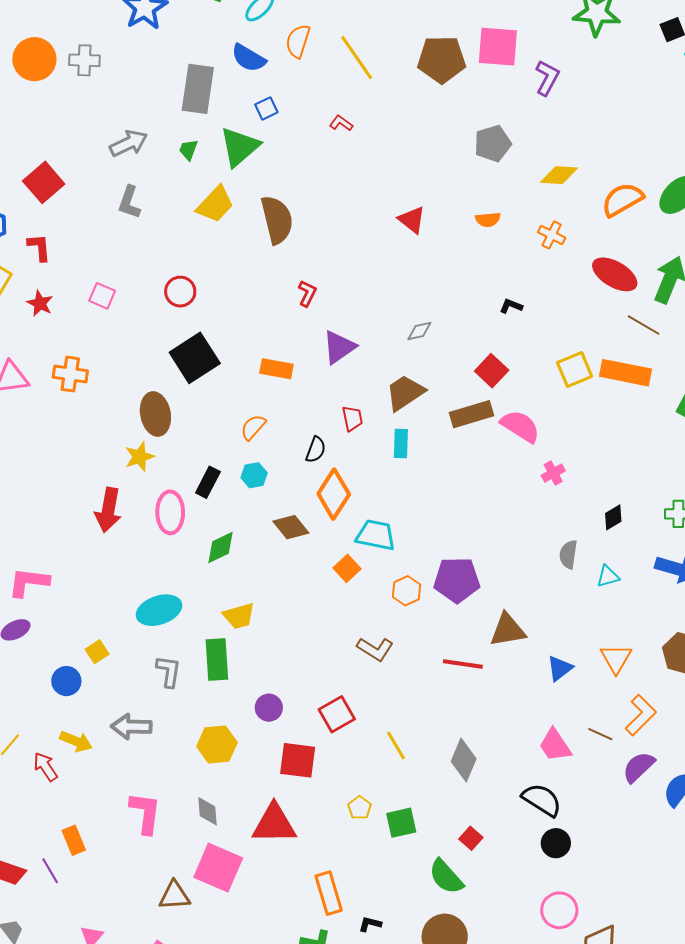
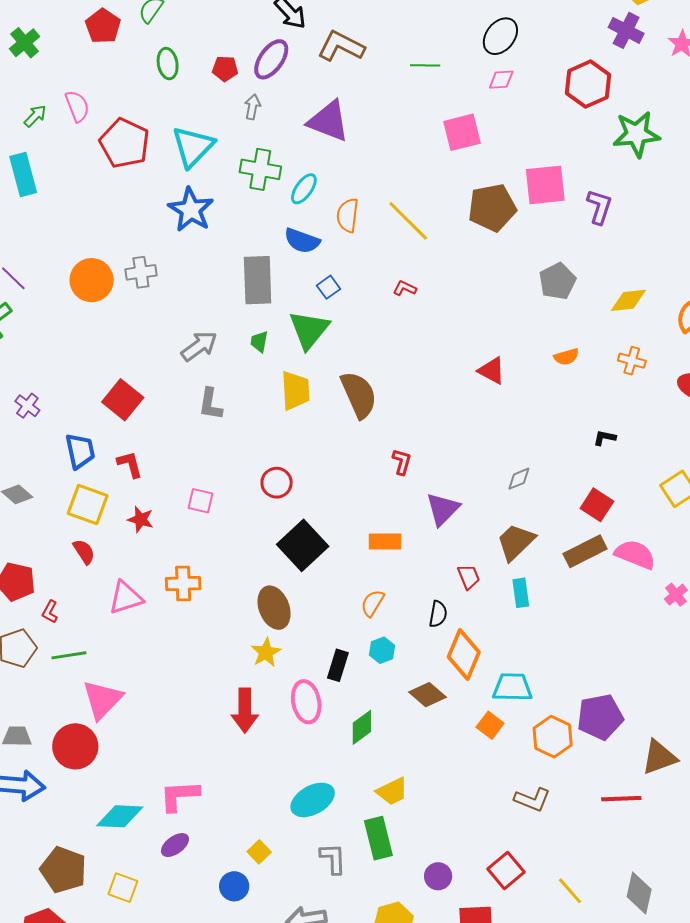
yellow trapezoid: (215, 204) -> (295, 391), turned -36
orange hexagon: (407, 591) -> (553, 737), size x1.4

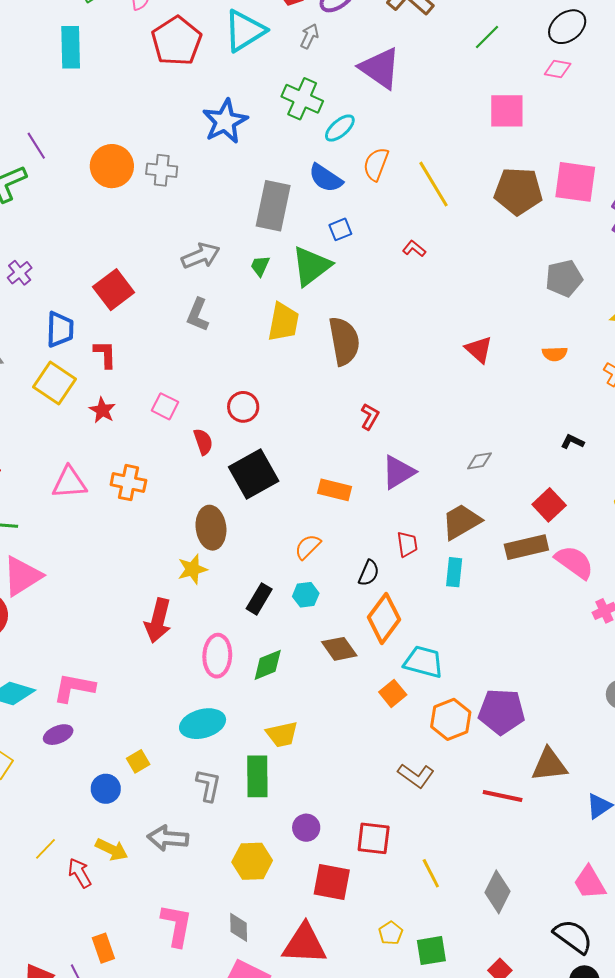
green line: (425, 65) -> (487, 37), turned -60
cyan triangle: (193, 147) -> (245, 31), moved
red semicircle: (84, 552) -> (203, 442), moved
pink ellipse: (306, 702) -> (217, 656), moved
red square: (506, 871) -> (374, 838), turned 33

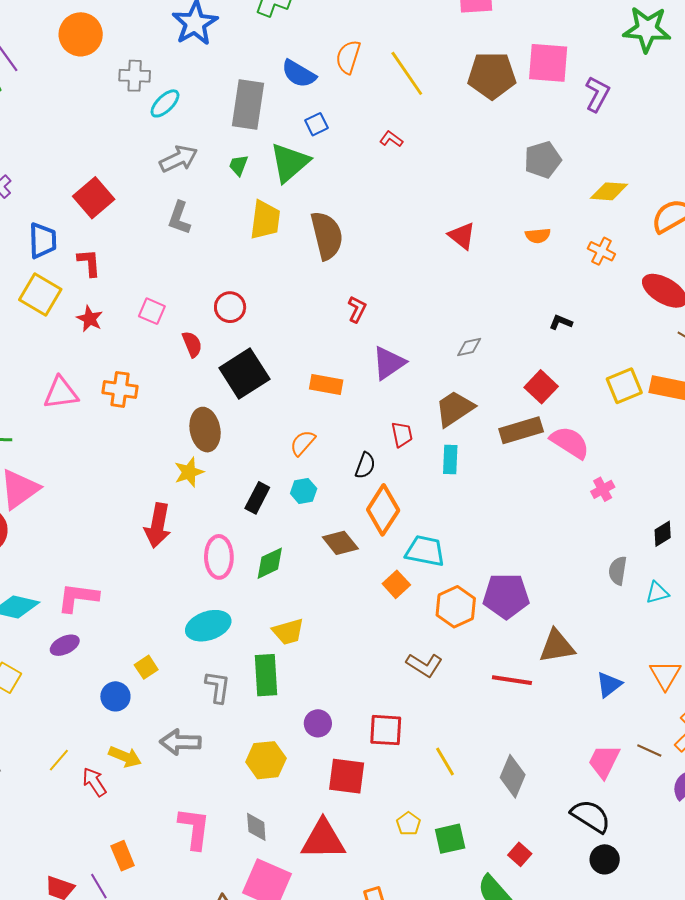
cyan ellipse: (340, 128) -> (165, 103), moved
orange circle: (112, 166) -> (81, 34), moved
pink trapezoid: (590, 883) -> (604, 761), turned 60

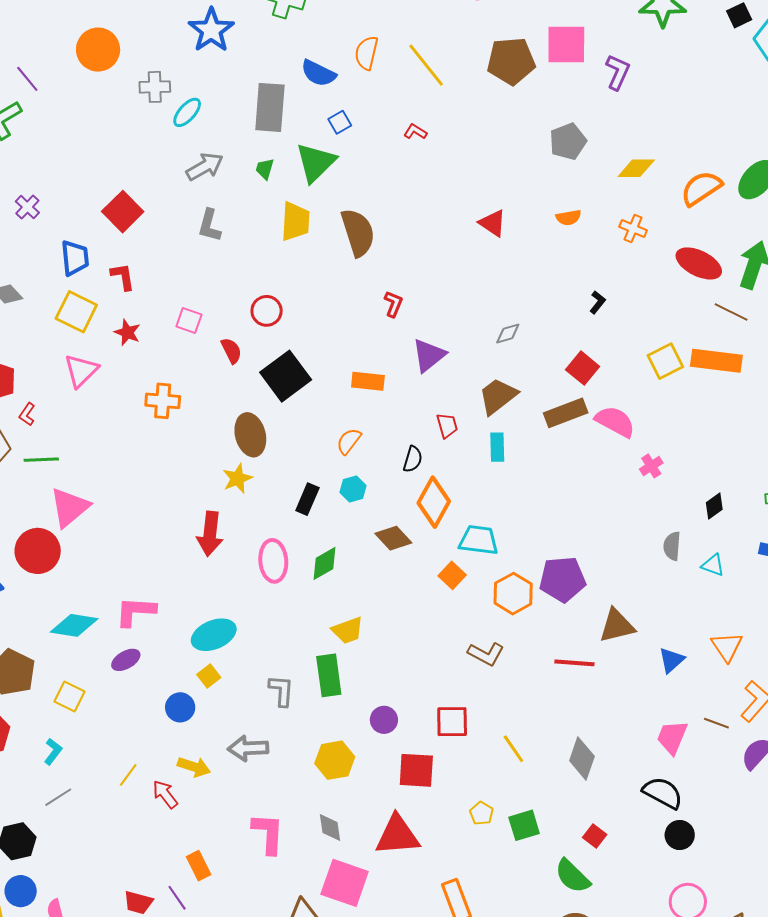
black L-shape: (561, 322) -> (597, 302), turned 110
pink triangle: (61, 393) -> (81, 371), moved, turned -33
cyan triangle: (657, 593) -> (713, 565), turned 40
cyan ellipse: (208, 626) -> (214, 635), moved

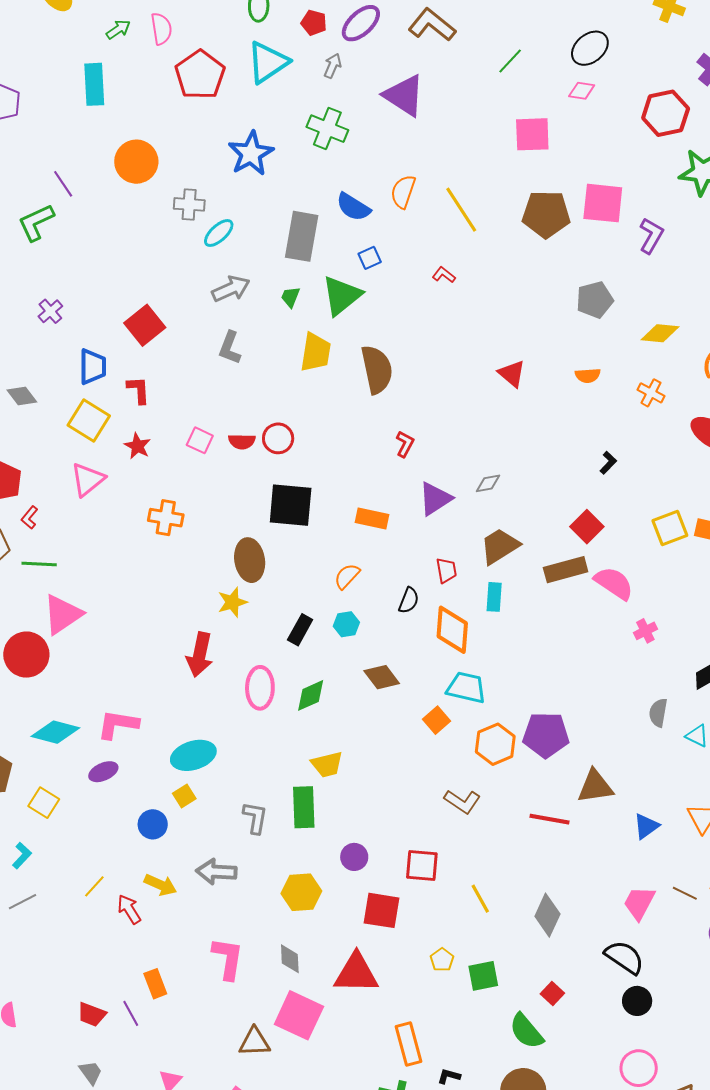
gray diamond: (508, 334) -> (488, 483), moved
red semicircle: (231, 351) -> (242, 441), moved, turned 112
black square: (286, 376) -> (291, 505), turned 36
orange diamond: (434, 502) -> (452, 630), moved, turned -30

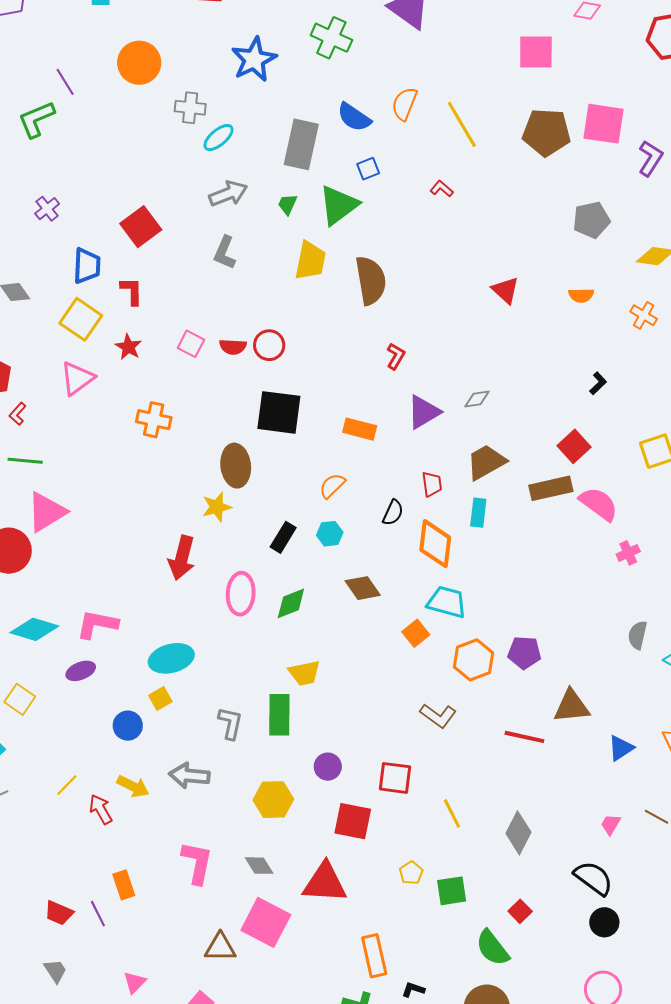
purple pentagon: (546, 735) -> (524, 653), size x0.7
pink trapezoid: (639, 903) -> (611, 824), size x0.6
gray diamond: (290, 959) -> (259, 866), turned -32

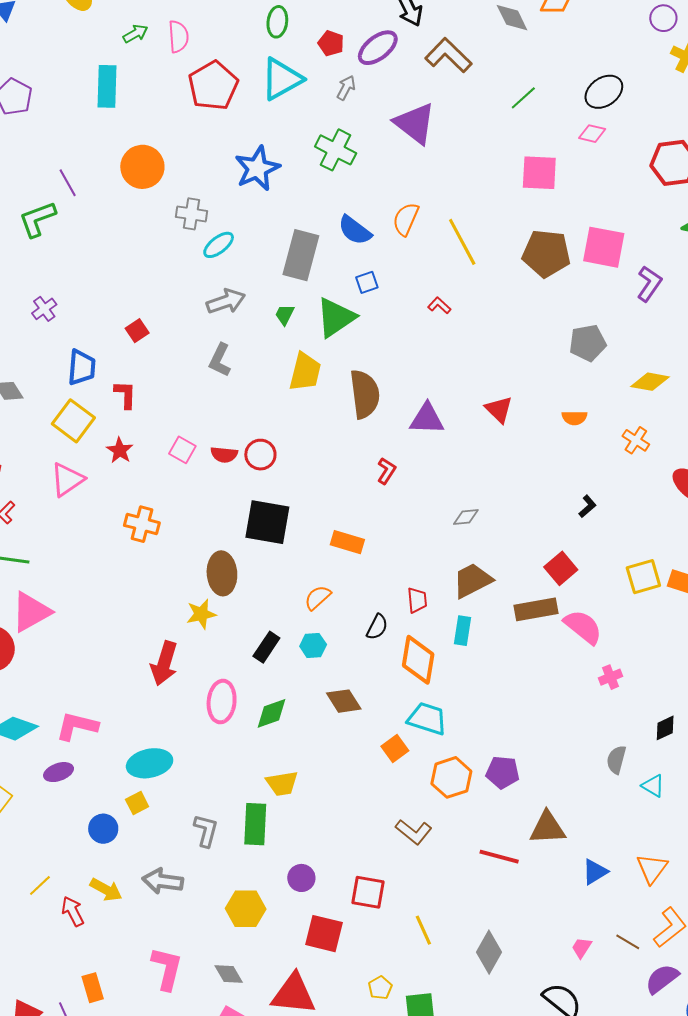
red square: (141, 227) -> (137, 331), size x0.6
purple triangle: (424, 412) -> (427, 419), moved, turned 30

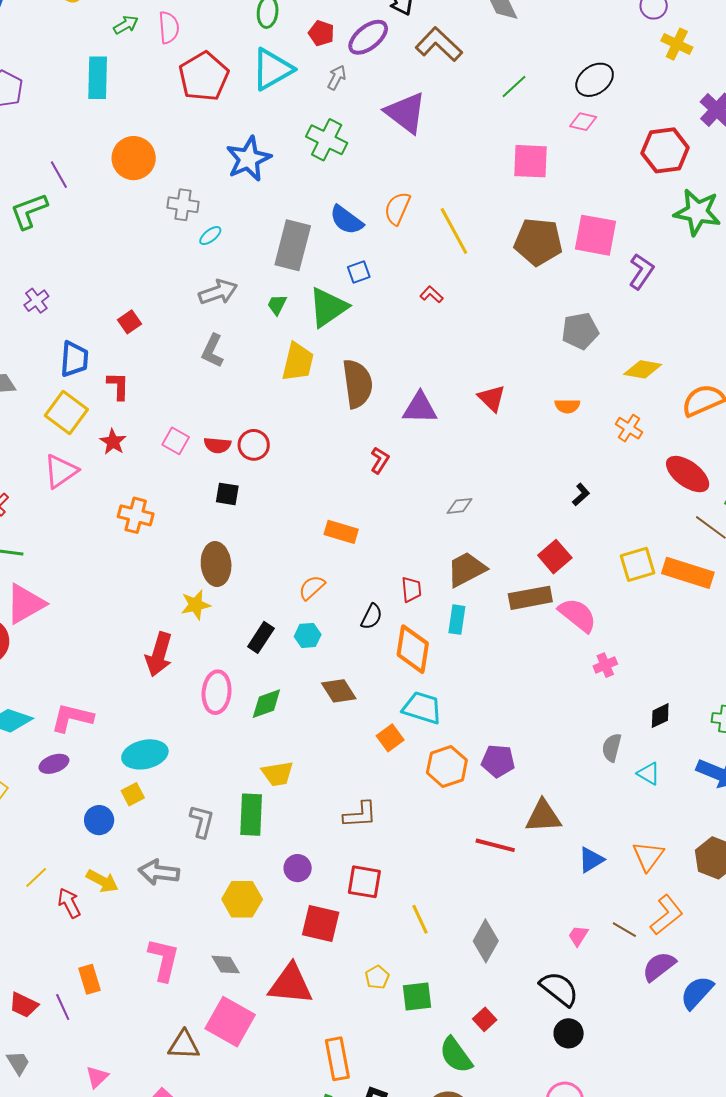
cyan ellipse: (219, 245) -> (210, 236), size x0.7
black square: (267, 522) -> (227, 494), moved, size x0.5
brown L-shape: (414, 832) -> (360, 815), moved, turned -42

